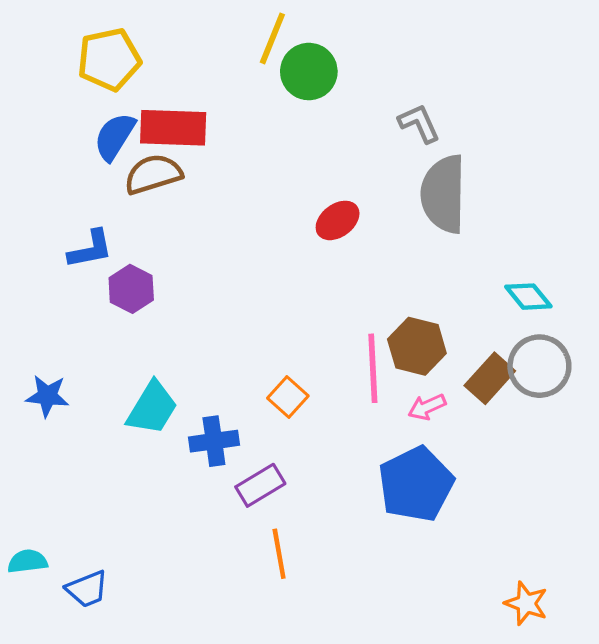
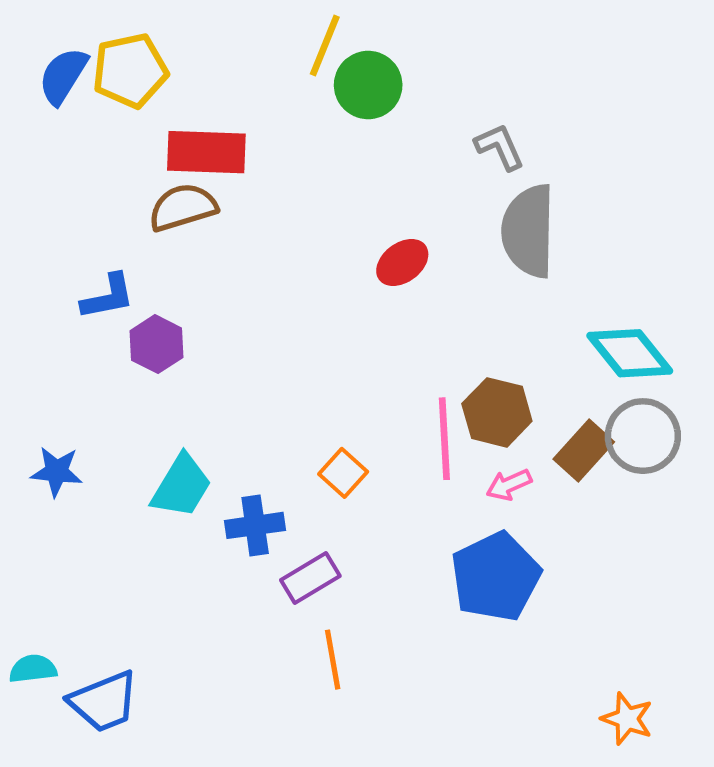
blue semicircle: (115, 137) -> (63, 76), moved
cyan diamond: (528, 297) -> (630, 353), size x1.5
blue trapezoid: (87, 589) -> (104, 702), size x1.4

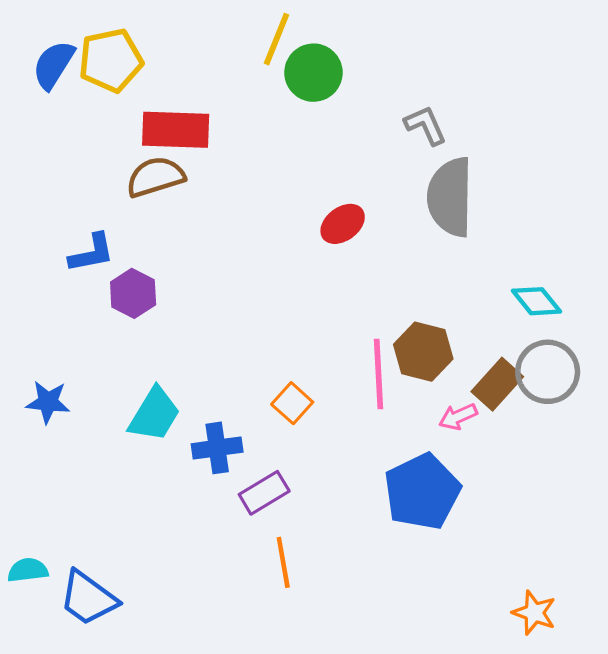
cyan diamond: (630, 353) -> (536, 301), size x0.7
pink arrow: (509, 485) -> (458, 417), moved
blue trapezoid: (104, 702) -> (88, 598), turned 58

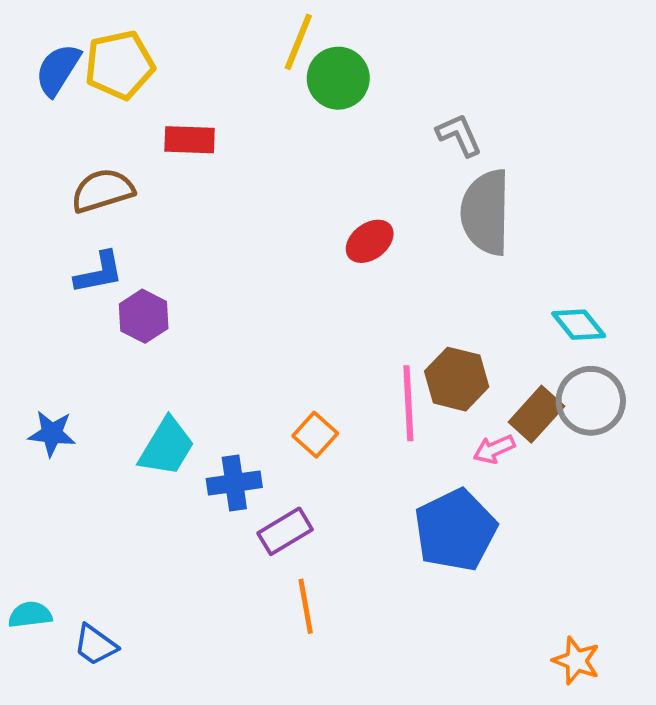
red rectangle: (176, 130) -> (190, 140), size x0.7
brown semicircle: (155, 177) -> (103, 191), moved
blue trapezoid: (88, 598) -> (95, 645), size x0.7

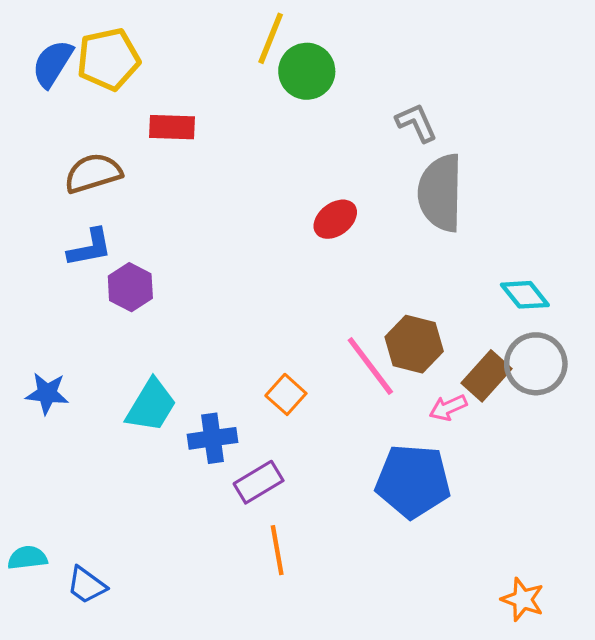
pink line: (408, 403) -> (370, 366), turned -34
blue pentagon: (455, 530) -> (413, 481), turned 30

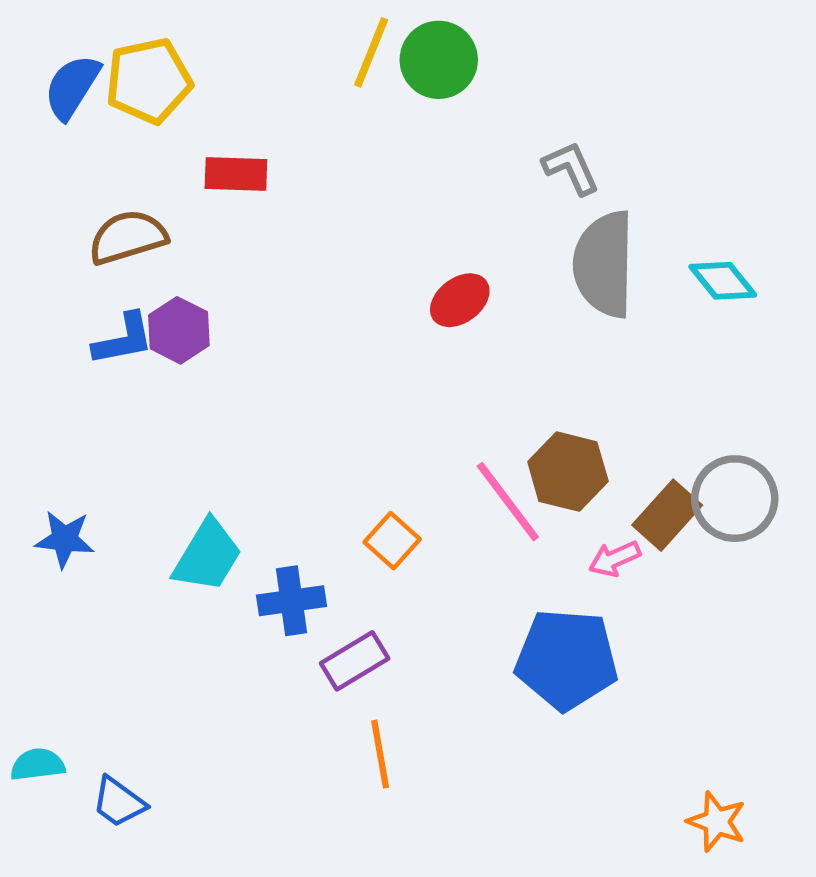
green circle: (307, 71) -> (439, 60), moved
purple hexagon: (130, 287) -> (179, 330), moved
cyan diamond: (525, 295) -> (723, 281), moved

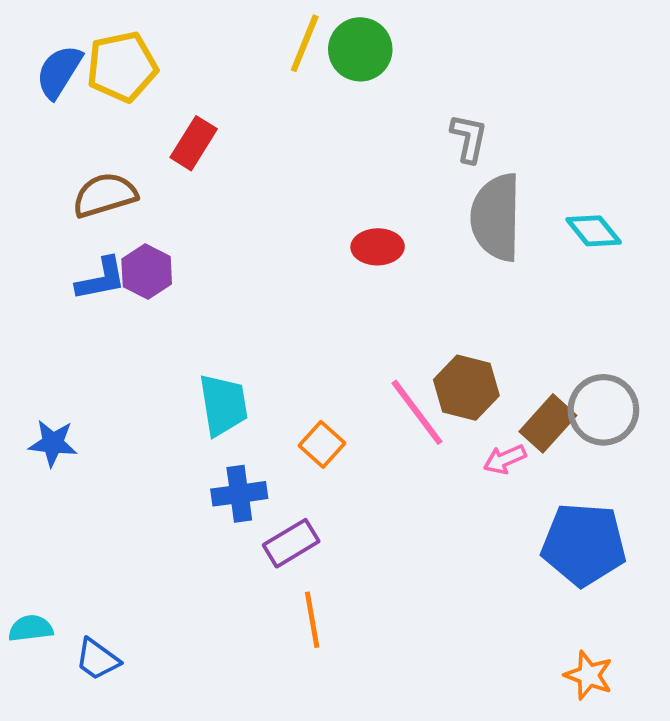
gray L-shape: (571, 168) -> (469, 138), turned 36
red rectangle: (236, 174) -> (194, 143), turned -60
red ellipse: (460, 300) -> (378, 247), turned 36
cyan trapezoid: (207, 556) -> (223, 405), moved, turned -40
blue pentagon: (566, 659) -> (584, 544), moved

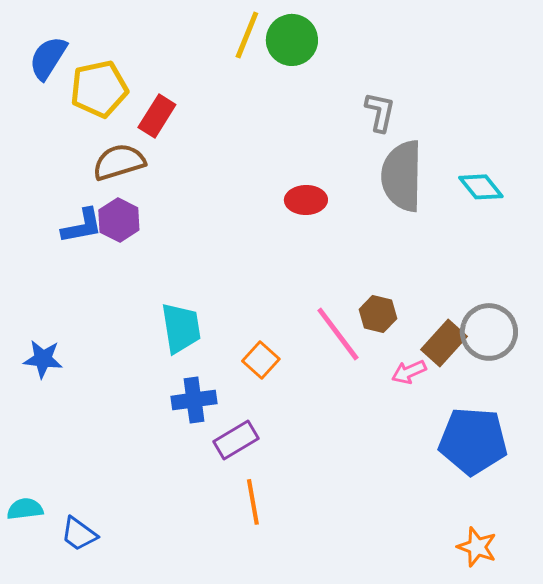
yellow pentagon: (122, 67) -> (99, 89), moved
brown semicircle: (105, 195) -> (119, 162), moved
brown hexagon: (466, 388) -> (378, 314), size x0.7

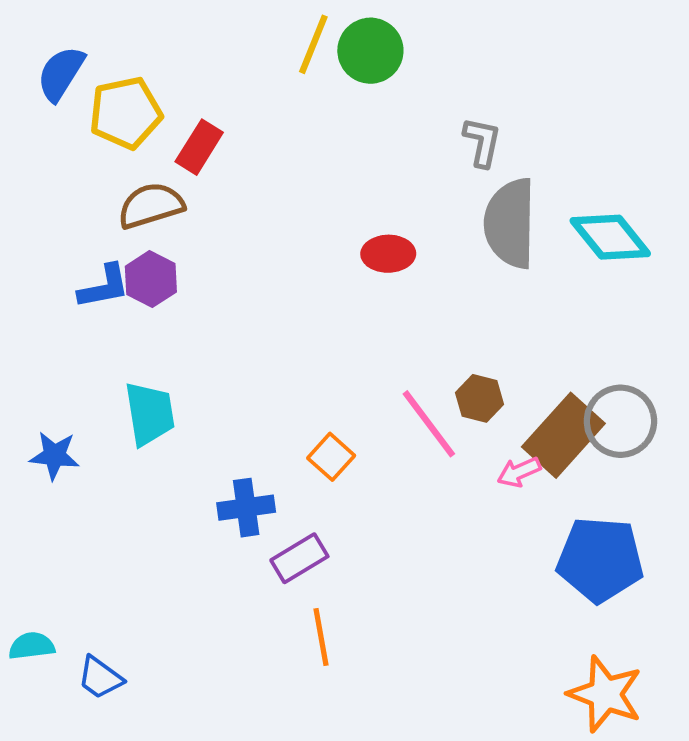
cyan diamond: (481, 187) -> (610, 237), size x1.4
cyan trapezoid: (181, 328) -> (150, 414), moved
brown rectangle: (444, 343) -> (563, 435), size x1.4
orange star: (477, 547) -> (605, 694), size x1.5

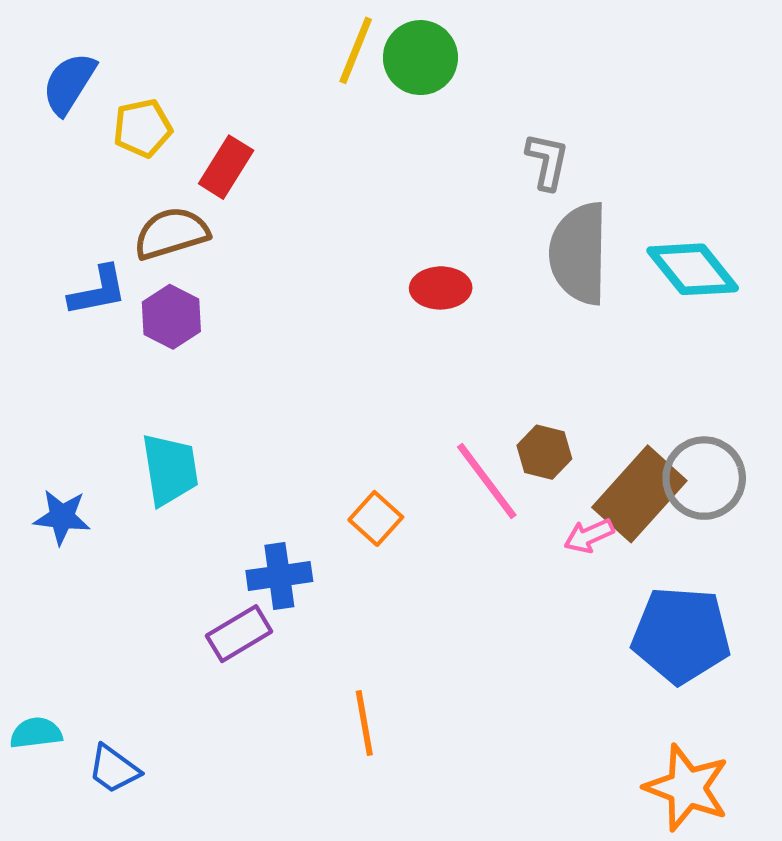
yellow pentagon: (126, 113) -> (143, 128), size x0.7
blue L-shape: (104, 287) -> (98, 291), moved
purple rectangle: (299, 558) -> (239, 634), moved

